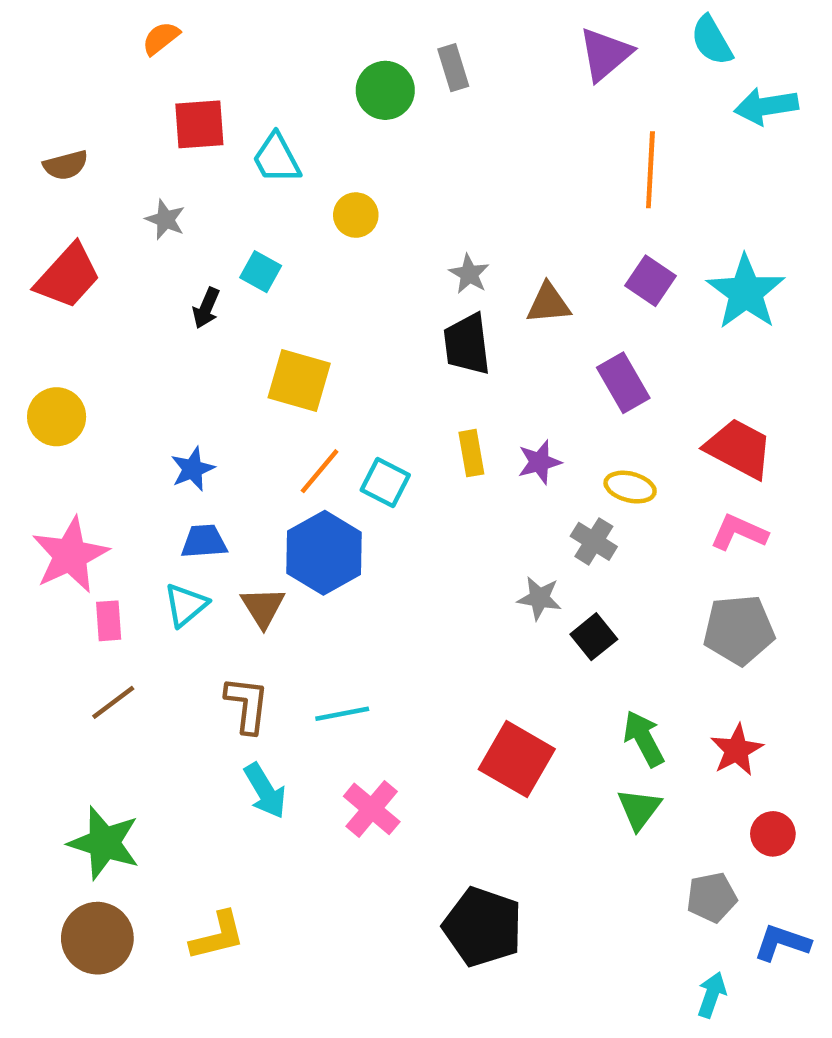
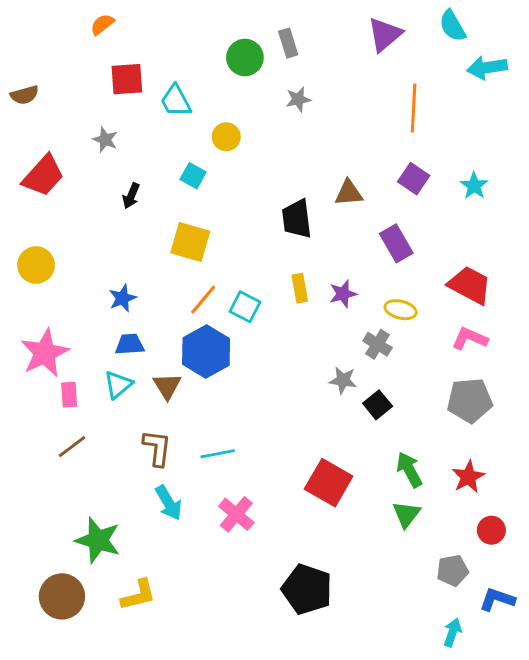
brown semicircle: (66, 165) -> (24, 95), moved
cyan square: (261, 272) -> (193, 176), moved
gray star: (469, 274) -> (298, 99), moved, turned 30
cyan star: (746, 292) -> (474, 186), size x0.6
green star: (104, 843) -> (98, 540), moved

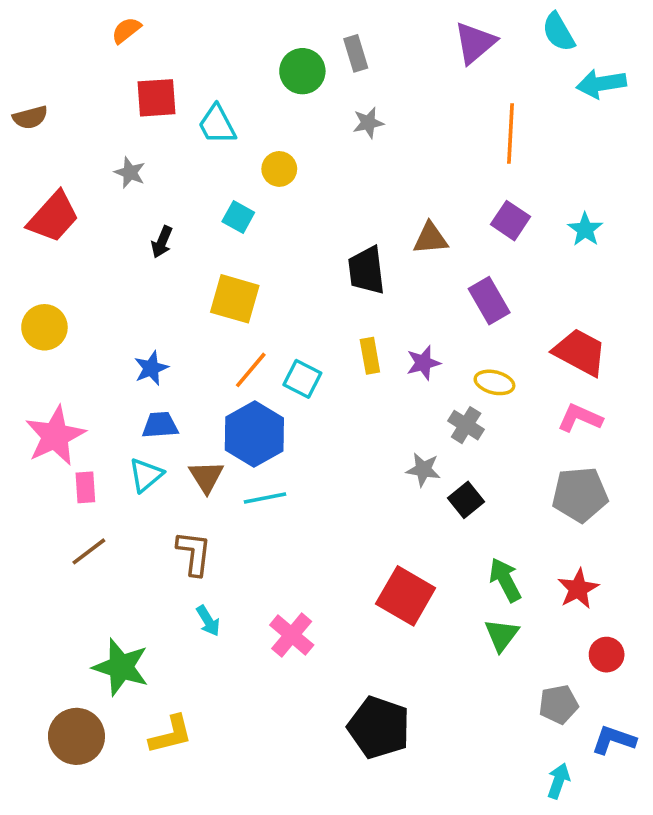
cyan line: (218, 454) -> (265, 498), moved
cyan arrow: (169, 503) -> (208, 621), size x0.7

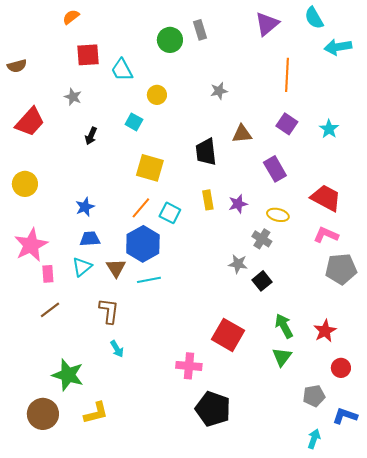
gray star: (368, 123) -> (219, 91), moved
yellow square: (235, 299) -> (150, 168), moved
gray pentagon: (580, 494) -> (341, 269), moved
pink cross: (292, 635) -> (189, 366), moved, turned -35

